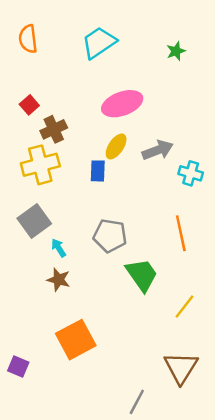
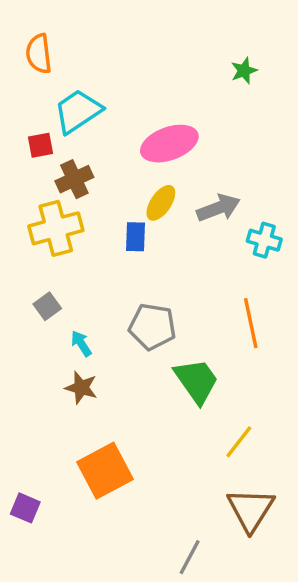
cyan trapezoid: (99, 43) -> (78, 111), moved
red square: (29, 105) -> (41, 145), turned 30
gray square: (34, 221) -> (47, 306), size x0.6
yellow line: (185, 307) -> (239, 442), moved

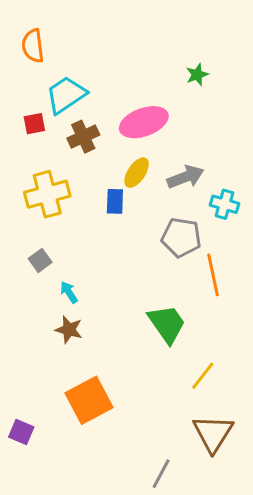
green star: (244, 71) -> (197, 75), moved
brown cross: (74, 179) -> (83, 137), moved
gray pentagon: (152, 327) -> (181, 237), moved

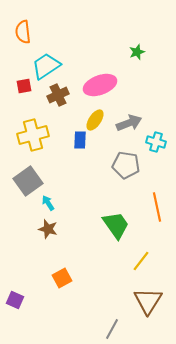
gray square: (40, 260) -> (28, 181), size x1.8
orange line: (213, 275) -> (157, 207), moved
orange square: (89, 400) -> (62, 278), size x0.6

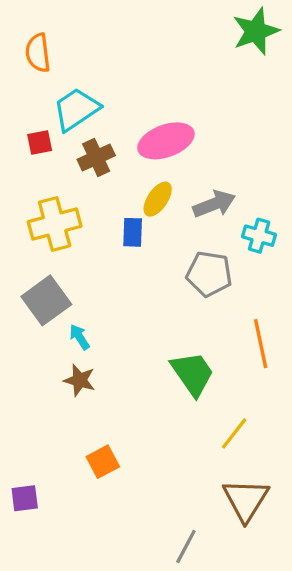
green star: (137, 52) -> (256, 31), moved, size x1.8
purple square: (15, 300) -> (25, 498), turned -30

